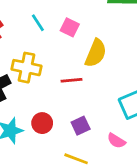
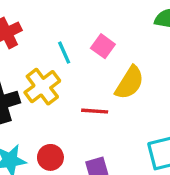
cyan line: (38, 23) -> (64, 53), moved
yellow cross: (27, 68) -> (42, 87), turned 32

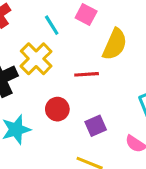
red circle: (50, 157) -> (57, 109), moved

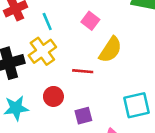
cyan line: (52, 25) -> (47, 22), moved

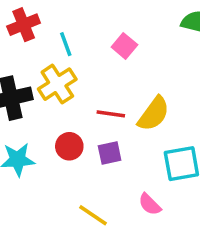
yellow semicircle: (110, 50) -> (154, 114), moved
purple square: (83, 116) -> (110, 153), moved

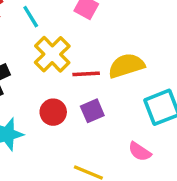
yellow cross: (57, 84) -> (52, 54), moved
yellow semicircle: (154, 114) -> (126, 66), turned -132

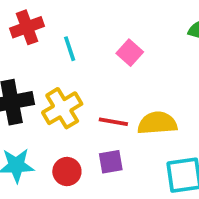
yellow cross: (52, 54) -> (62, 108), moved
red circle: (53, 112) -> (67, 172), moved

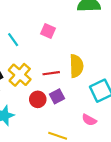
yellow semicircle: (157, 123) -> (76, 66), turned 110
red circle: (67, 172) -> (38, 99), moved

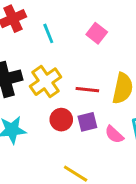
pink semicircle: (89, 120) -> (114, 134), moved

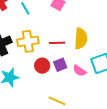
yellow cross: (46, 82) -> (28, 41), turned 35

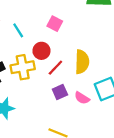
red line: (57, 43) -> (55, 68), turned -42
red circle: (42, 66) -> (41, 51), moved

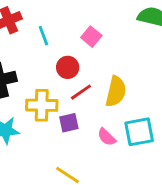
yellow cross: (23, 67) -> (42, 105), moved
purple square: (60, 92) -> (69, 123), moved

